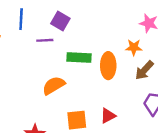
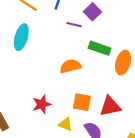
red triangle: (108, 116) -> (110, 106), size x1.5

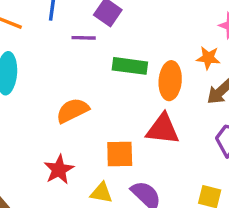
orange semicircle: (70, 66) -> (72, 110), moved
red triangle: (110, 106) -> (163, 129), moved, turned 30

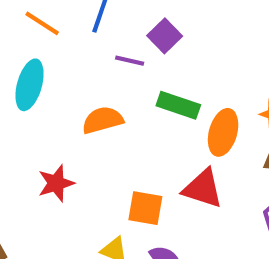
orange semicircle: (72, 110) -> (103, 120), moved
red star: (59, 170) -> (56, 183), moved

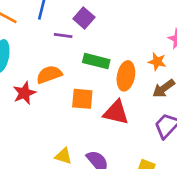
red star: (56, 183) -> (24, 93), moved
orange square: (145, 208) -> (82, 99), moved

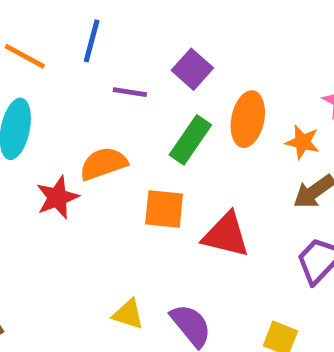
purple square: (84, 18) -> (192, 69), moved
green rectangle: (96, 61) -> (190, 140), turned -70
orange ellipse: (126, 76) -> (248, 119), moved

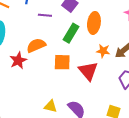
orange star: (303, 142) -> (103, 51), moved
red triangle: (226, 235) -> (88, 71), turned 40

